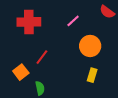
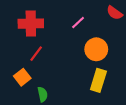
red line: (42, 57) -> (36, 54), moved
yellow rectangle: (92, 75) -> (98, 80), size x1.5

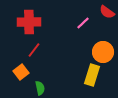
pink line: (78, 22) -> (83, 23), moved
orange circle: (96, 49) -> (103, 52), moved

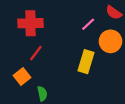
orange circle: (103, 52) -> (110, 41), moved
yellow rectangle: (92, 75) -> (86, 62), moved

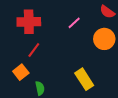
pink line: (88, 24) -> (74, 23), moved
yellow rectangle: (86, 62) -> (84, 79), moved, turned -50

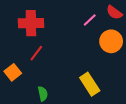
pink line: (74, 23) -> (90, 20), moved
orange square: (21, 72) -> (13, 72), moved

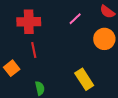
pink line: (90, 20) -> (75, 19), moved
red line: (36, 53) -> (34, 50), turned -49

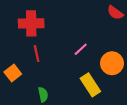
pink line: (75, 19) -> (81, 49), moved
orange circle: (104, 39) -> (112, 63), moved

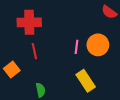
pink line: (81, 49) -> (76, 47), turned -40
orange circle: (112, 63) -> (98, 45), moved

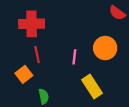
pink line: (76, 47) -> (74, 57), moved
orange square: (12, 69) -> (24, 74), moved

